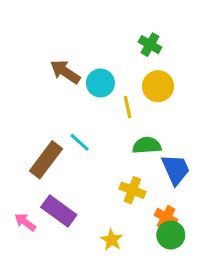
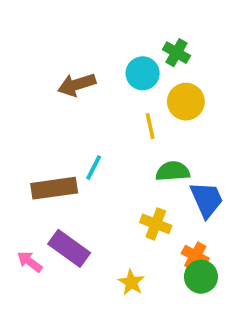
brown arrow: (65, 72) -> (77, 85), turned -52
cyan circle: (100, 83) -> (143, 73), moved
cyan line: (80, 142) -> (94, 167), turned 75
brown rectangle: (46, 160) -> (54, 188), turned 45

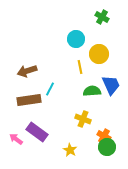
green cross: (176, 53) -> (102, 17), moved
brown arrow: (77, 85) -> (27, 71), moved
blue trapezoid: (207, 199) -> (111, 85), moved

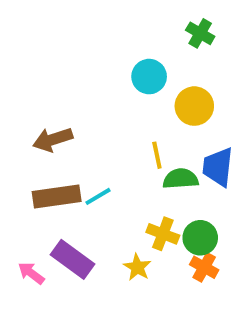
yellow line: (80, 67) -> (157, 155), moved
blue trapezoid: (111, 85) -> (218, 167), turned -150
cyan line: (50, 89) -> (98, 196), moved, turned 32
green circle: (107, 147) -> (200, 238), moved
yellow star: (70, 150) -> (137, 267), moved

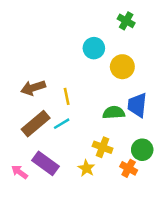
yellow line: (157, 155) -> (67, 96), moved
brown rectangle: (57, 196) -> (36, 124), turned -32
green circle: (200, 238) -> (142, 150), moved

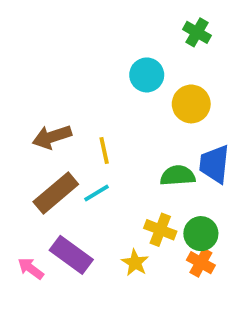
green circle: (142, 150) -> (201, 234), moved

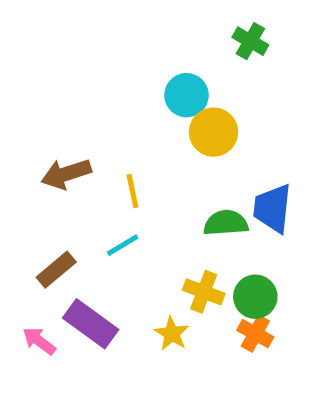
yellow circle: (191, 104) -> (214, 132), moved
brown rectangle: (56, 193) -> (56, 270), moved, size x0.7

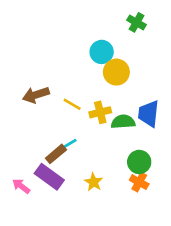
yellow line: (132, 191) -> (72, 104), turned -48
cyan line: (123, 245) -> (68, 145), moved
brown rectangle: (56, 270) -> (56, 154), moved
yellow cross: (204, 292) -> (100, 112), moved, turned -35

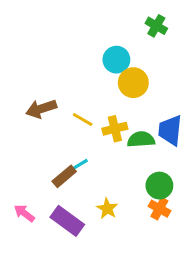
purple rectangle: (49, 177) -> (67, 221), moved

